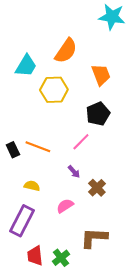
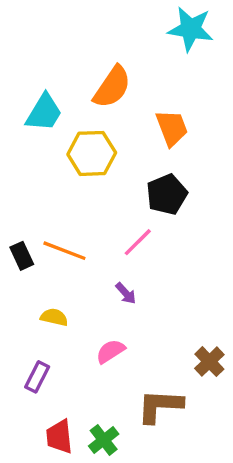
brown cross: (97, 188) -> (209, 362), moved
purple rectangle: (22, 221) -> (37, 377), size x0.6

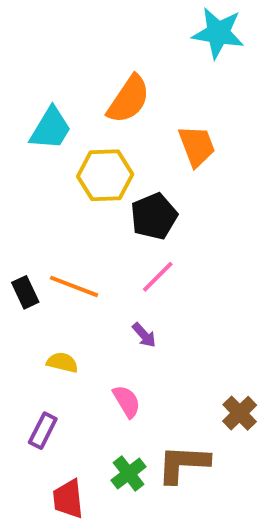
black pentagon: (167, 194) -> (154, 216), moved
pink semicircle: (110, 351) -> (127, 401), turned 92
green cross: (104, 440) -> (129, 474), moved

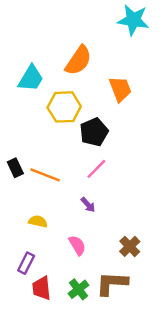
black rectangle: (25, 292) -> (15, 168), moved
brown cross: (240, 413) -> (130, 246), moved
red trapezoid: (68, 499) -> (42, 288), moved

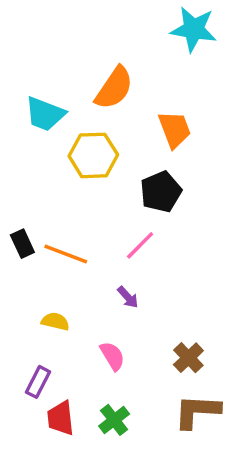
cyan trapezoid: (31, 78) -> (45, 114), turned 80
black pentagon: (94, 132) -> (161, 192), moved
brown L-shape: (112, 283) -> (197, 411), moved

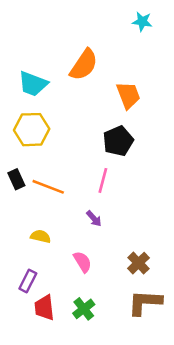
cyan star: (194, 29) -> (142, 22), size x0.6
yellow hexagon: (93, 155) -> (32, 130), moved
pink line: (140, 245) -> (103, 180), turned -30

